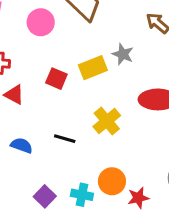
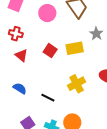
gray star: (123, 54) -> (96, 34), moved
black line: (65, 139) -> (48, 98), moved

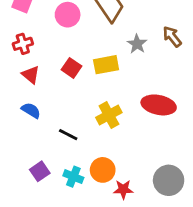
red cross: (16, 34) -> (23, 44), turned -32
blue semicircle: (20, 88) -> (31, 110), moved

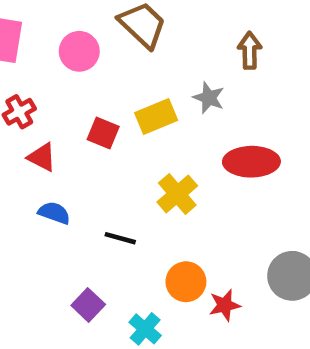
brown arrow: (172, 37) -> (250, 51), turned 50
gray star: (137, 44) -> (209, 98), moved
cyan cross: (73, 177) -> (145, 329), moved, turned 30

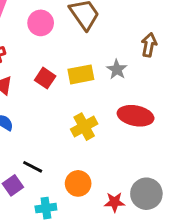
black line: (120, 238) -> (33, 167), moved
red star: (225, 305) -> (114, 202), moved
cyan cross: (145, 329) -> (46, 208), turned 30

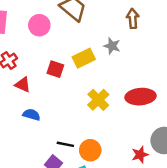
red ellipse: (136, 116) -> (141, 97), moved
orange circle: (78, 183) -> (90, 150), moved

